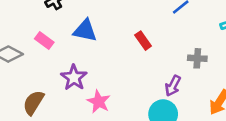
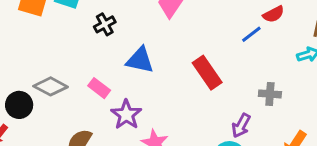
pink rectangle: (44, 41) -> (99, 88), moved
red rectangle: (143, 41) -> (207, 73), size x1.5

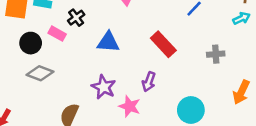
pink rectangle: (99, 88) -> (57, 34), moved
black circle: (19, 105) -> (31, 43), moved
purple arrow: (241, 126) -> (149, 82), moved

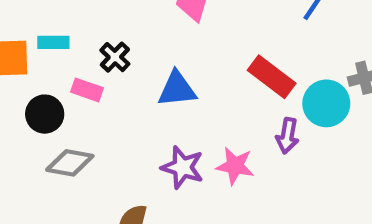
purple arrow: (149, 82) -> (287, 136), moved
pink star: (130, 106) -> (235, 166), moved
cyan circle: (191, 110) -> (326, 103), moved

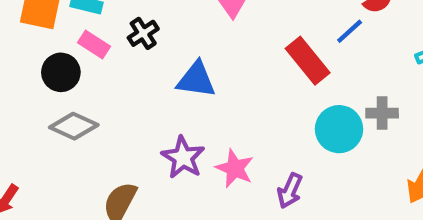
red rectangle: (272, 77) -> (308, 61), moved
pink rectangle: (87, 90) -> (94, 44), moved
purple arrow: (287, 136) -> (290, 191), moved

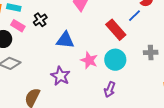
cyan circle: (339, 129) -> (115, 60), moved
pink star: (235, 168) -> (89, 60), moved

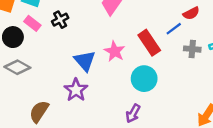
blue triangle: (65, 40) -> (85, 61), moved, turned 36
gray cross: (151, 52) -> (192, 49), moved
pink star: (89, 60) -> (115, 51), moved

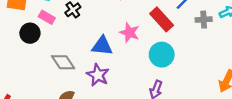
blue triangle: (85, 61) -> (102, 46), turned -35
gray diamond: (17, 67) -> (63, 62), moved, turned 35

